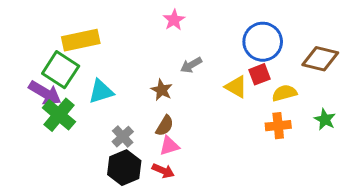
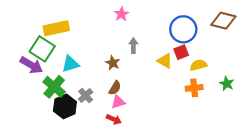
brown diamond: (320, 59) -> (223, 21), moved
gray arrow: (191, 65) -> (133, 46), turned 120
green cross: (59, 115) -> (54, 87), moved
black hexagon: (124, 168) -> (65, 106), moved

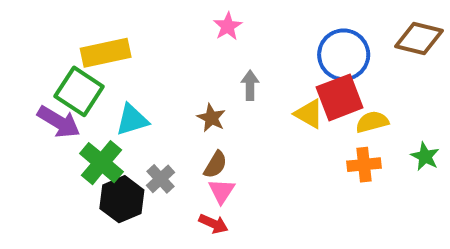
red square: (181, 52) -> (340, 97), size x1.6
pink triangle: (118, 102) -> (222, 191), turned -40

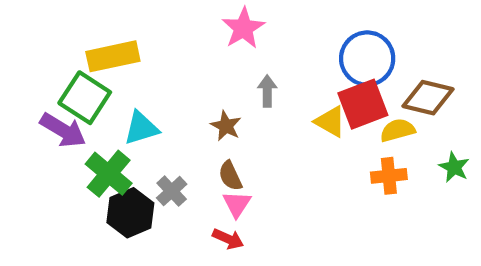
pink star: (228, 26) -> (243, 28), size x1.4
brown diamond: (419, 38) -> (428, 98), moved
brown semicircle: (215, 165) -> (230, 176), turned 124

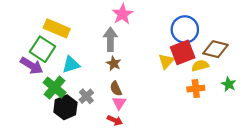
yellow rectangle: (113, 56) -> (57, 28), turned 35
gray arrow: (267, 91) -> (110, 39), moved, size x1.5
yellow triangle: (330, 122) -> (166, 61), turned 42

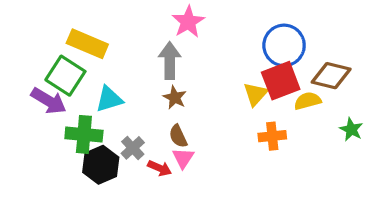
green cross: (55, 87) -> (84, 134), turned -35
orange cross: (196, 89) -> (272, 136), moved
red arrow: (115, 120) -> (160, 168), moved

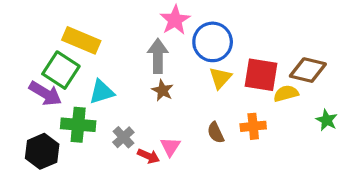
blue circle: (284, 45) -> (213, 42), moved
red square: (281, 81) -> (261, 75), turned 30
yellow triangle: (255, 94) -> (220, 78), moved
brown semicircle: (178, 136) -> (216, 133), moved
black hexagon: (101, 165) -> (42, 151), moved

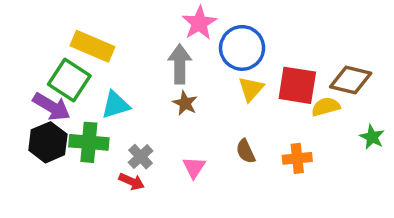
orange cross: (253, 126) -> (297, 158), moved
black hexagon: (42, 151) -> (48, 142), moved
red arrow: (148, 156) -> (132, 182), moved

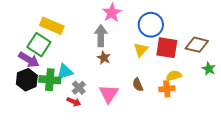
blue circle: (242, 48) -> (151, 25), moved
cyan triangle: (116, 105) -> (65, 72), moved
yellow semicircle: (326, 107) -> (174, 76), moved
green star: (372, 137) -> (209, 69), moved
pink triangle: (194, 167) -> (109, 94), size x1.5

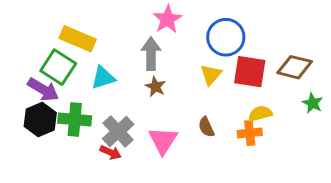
cyan triangle: (65, 72) -> (103, 78), moved
gray cross: (79, 88) -> (118, 131), size x1.5

